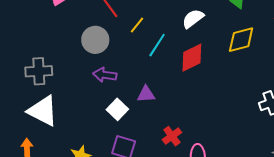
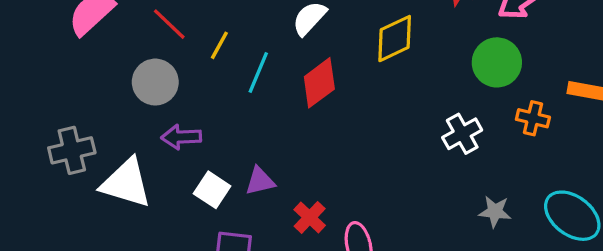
purple triangle: (146, 94) -> (260, 181), moved
white triangle: (43, 111) -> (126, 183), moved

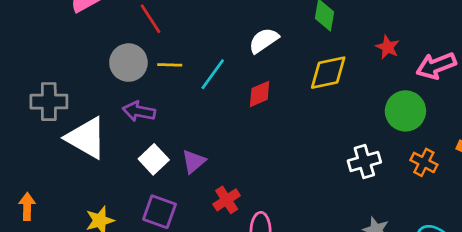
yellow line: (219, 45) -> (170, 65), moved, turned 50
red diamond: (319, 83) -> (260, 94), size x0.7
purple triangle: (260, 181) -> (194, 161), turned -40

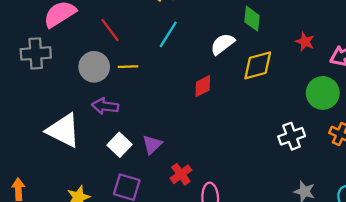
white semicircle: (264, 40) -> (223, 44), moved
cyan line: (213, 74) -> (168, 34), moved
gray cross: (49, 102) -> (36, 53), moved

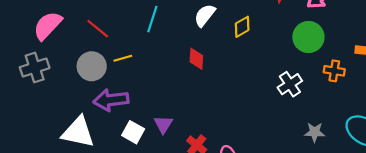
yellow diamond: (258, 65) -> (242, 27), size x0.7
red diamond: (203, 86) -> (196, 59), turned -45
purple arrow: (105, 106) -> (111, 100), size x1.4

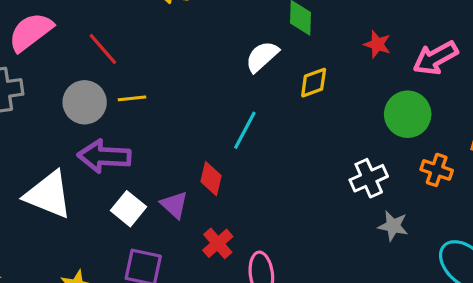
cyan line: (152, 19) -> (245, 130), moved
red diamond: (196, 59) -> (211, 179), moved
purple triangle: (163, 124) -> (174, 205), turned -30
gray star: (315, 132) -> (393, 226), moved

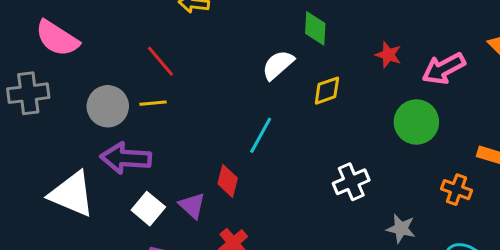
pink semicircle: (31, 32) -> (57, 38), turned -111
red line: (103, 49) -> (160, 61), moved
orange cross: (437, 170) -> (456, 190), moved
white cross: (369, 178) -> (351, 182), moved

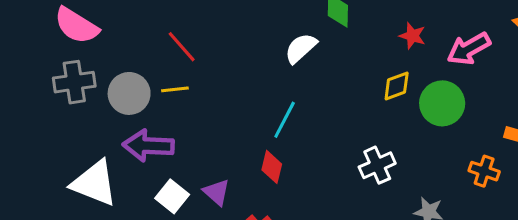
yellow diamond: (327, 91) -> (397, 86), moved
gray cross: (28, 93) -> (74, 82), moved
red diamond: (228, 181) -> (272, 167), moved

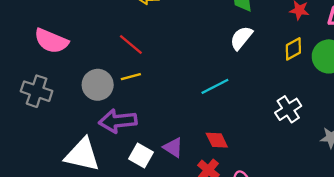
white semicircle: (301, 48) -> (241, 38), moved
gray cross: (74, 82) -> (37, 91), moved, turned 36
cyan line: (285, 120) -> (215, 86), turned 44
red diamond: (272, 167) -> (217, 140), moved, turned -30

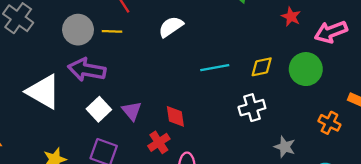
white semicircle: (241, 38) -> (171, 27), moved
yellow diamond: (293, 49) -> (262, 67), moved
cyan line: (215, 86) -> (215, 68), moved

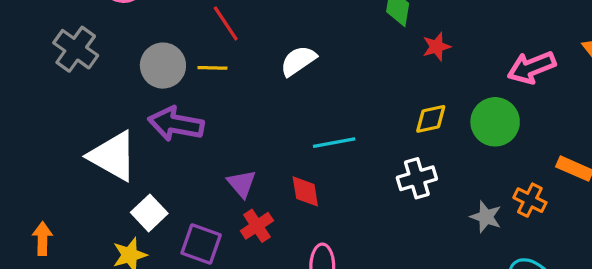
red star: (291, 17) -> (437, 47), moved, turned 30
cyan line: (215, 68) -> (334, 143), moved
white square: (99, 109) -> (149, 213), moved
red cross: (159, 142) -> (257, 226), moved
gray star: (285, 147) -> (486, 217), moved

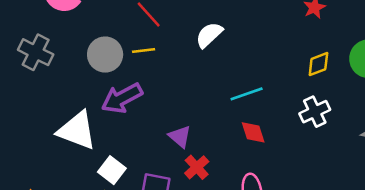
purple arrow: (176, 124) -> (122, 98), turned -30
red diamond: (305, 191) -> (253, 132), moved

